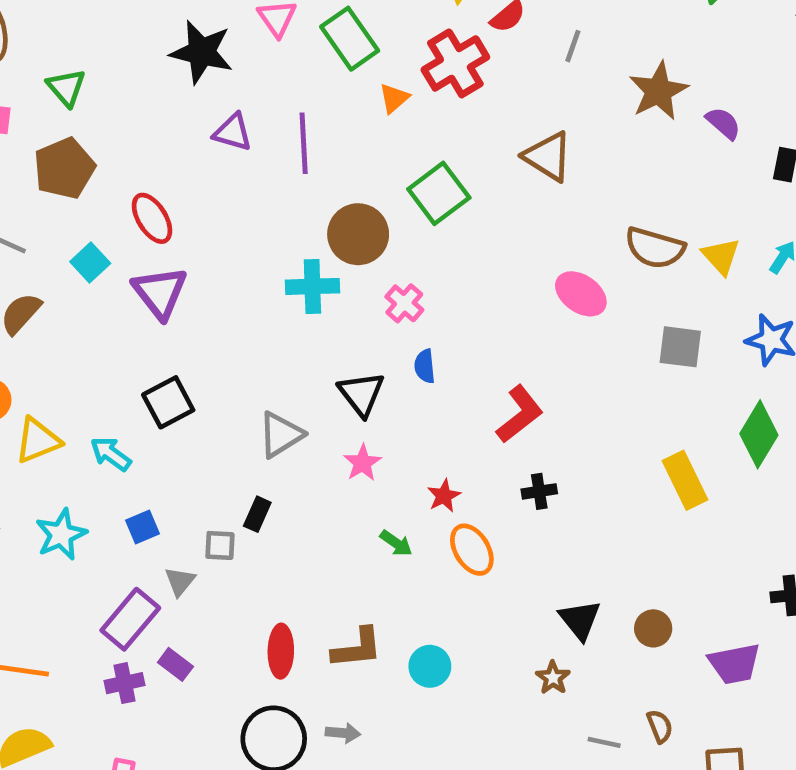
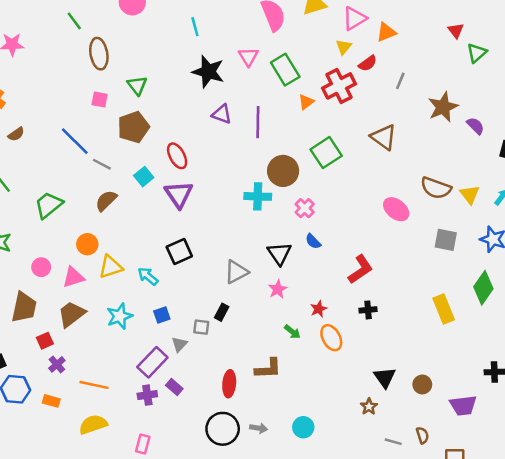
blue semicircle: (425, 366) -> (313, 241), turned -42
brown L-shape: (357, 648) -> (268, 369), moved
cyan circle: (430, 666) -> (303, 427), moved

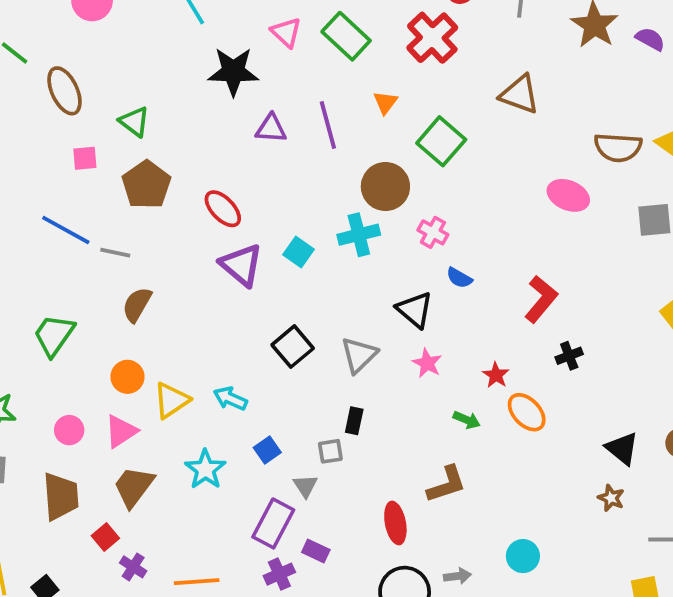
orange triangle: (306, 102) -> (385, 102), moved
cyan square: (144, 177) -> (299, 252), moved
black square: (179, 251) -> (293, 347), moved

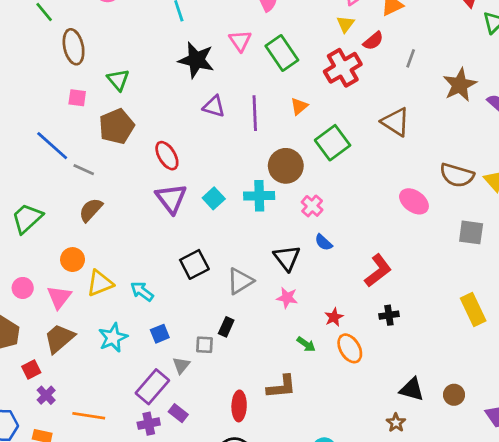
pink star: (427, 363) -> (287, 298), turned -30
pink triangle: (121, 431) -> (59, 297), turned -32
black triangle: (622, 448) -> (412, 389), turned -36

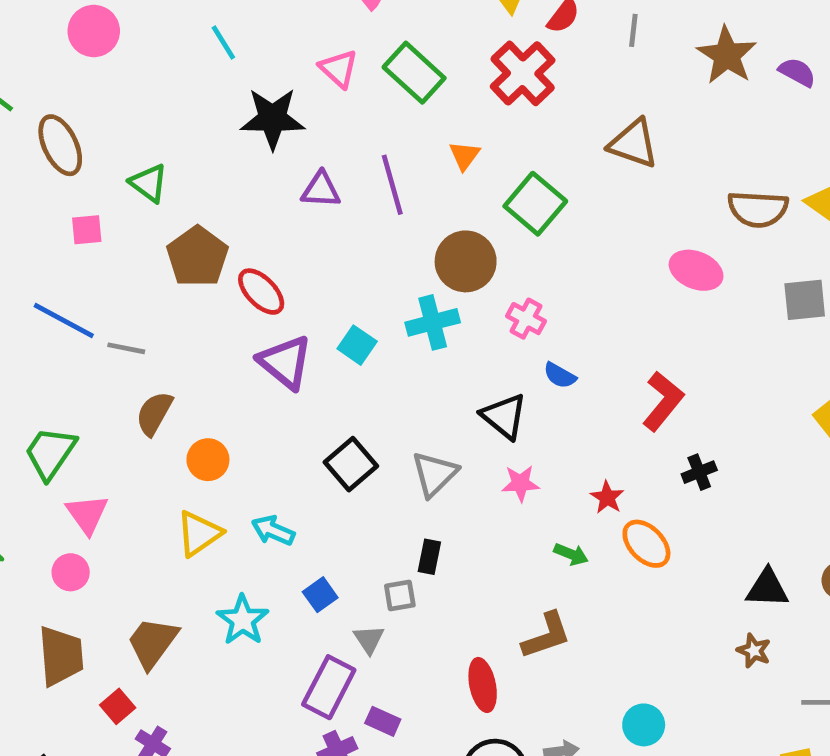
brown pentagon: (117, 126) -> (197, 257), moved
orange circle: (73, 260) -> (208, 460), moved
pink triangle: (59, 297) -> (87, 514), moved

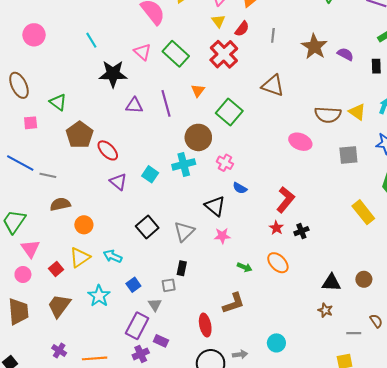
purple triangle: (285, 362) -> (118, 182), size x0.7
brown semicircle: (154, 413) -> (60, 204), turned 48
red star: (607, 497) -> (276, 228), moved
red square: (118, 706) -> (56, 269), moved

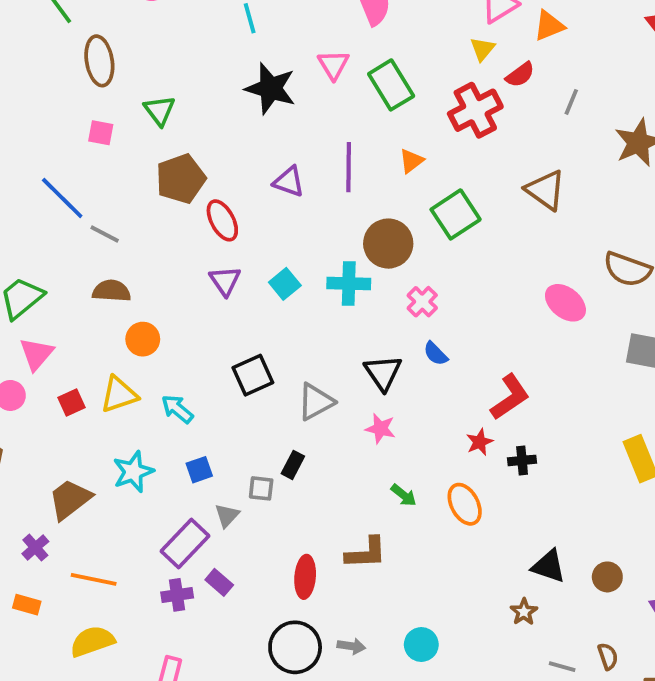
purple triangle: (134, 105) -> (289, 182), moved
brown trapezoid: (59, 306) -> (70, 499), moved

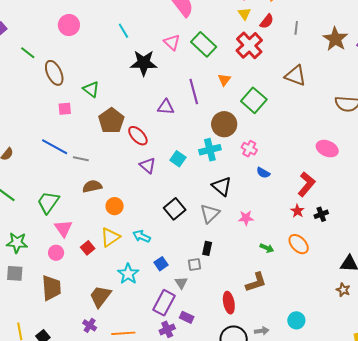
pink ellipse: (565, 303) -> (327, 149), moved
black triangle: (383, 373) -> (222, 186), moved

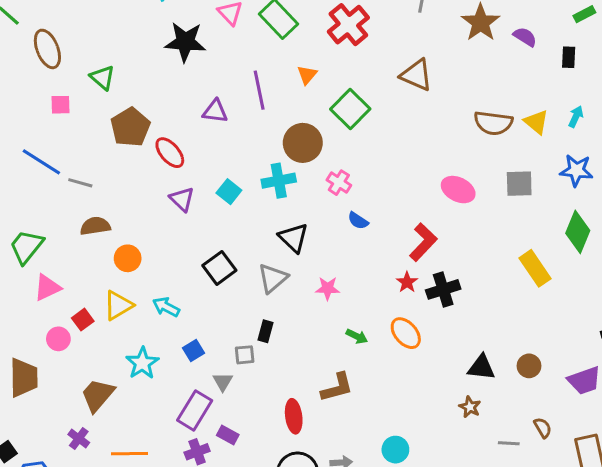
black cross: (321, 214) -> (443, 289), size x1.5
pink triangle: (63, 228) -> (47, 288), turned 36
pink circle: (56, 253) -> (58, 339), moved

